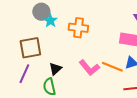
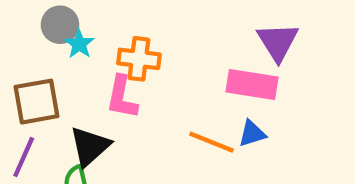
pink L-shape: (89, 68) -> (122, 97), moved, turned 50
black triangle: (55, 69) -> (90, 146), size x1.5

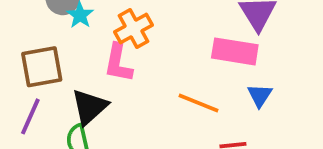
orange cross: (139, 59) -> (134, 29), turned -36
blue triangle: (252, 134) -> (260, 95), moved, turned -40

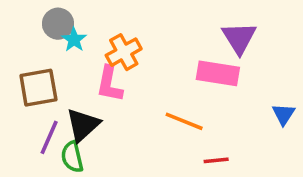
blue triangle: (260, 95) -> (284, 114), moved
purple line: (30, 116) -> (49, 137), moved

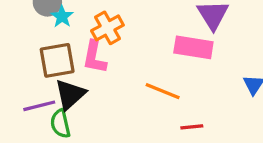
brown square: (38, 88) -> (57, 60), moved
purple line: (49, 137) -> (39, 106), turned 52

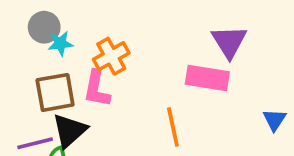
cyan star: (62, 17) -> (60, 44), turned 30
orange line: (163, 91) -> (173, 127), turned 56

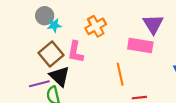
orange cross: (111, 56) -> (96, 26), moved
brown square: (55, 92) -> (51, 54), turned -30
black triangle: (70, 131) -> (60, 76), turned -35

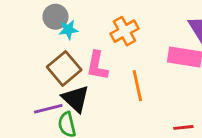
orange line: (120, 74) -> (137, 86), moved

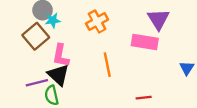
pink L-shape: (97, 66) -> (61, 56), moved
brown square: (64, 68) -> (36, 36), moved

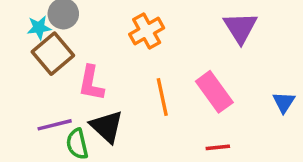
cyan star: (53, 20) -> (39, 28), moved
pink rectangle: (145, 42) -> (214, 92), moved, turned 45
black triangle: (58, 75) -> (107, 127), moved

